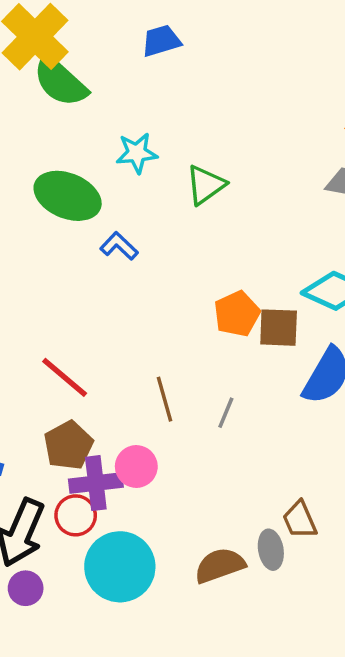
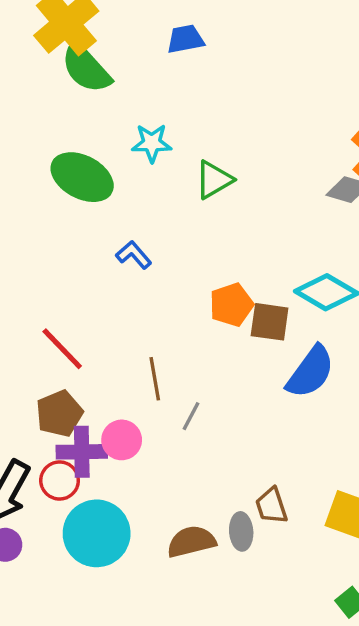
blue L-shape: (119, 246) -> (134, 255), moved
gray line: (226, 413) -> (191, 416), moved

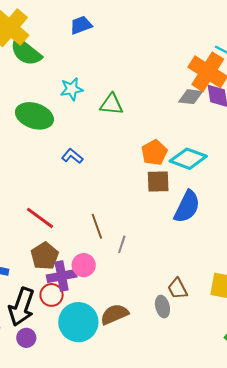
green triangle: (214, 180) -> (112, 104), turned 45
orange pentagon: (231, 305) -> (154, 152), moved
brown semicircle: (191, 542) -> (114, 314), moved

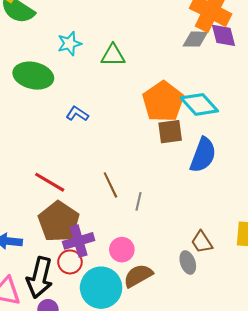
orange pentagon: (154, 152) -> (163, 101), size x1.5
cyan diamond: (188, 159) -> (199, 104), turned 33
brown pentagon: (45, 256) -> (59, 222), size x1.4
pink circle: (84, 265) -> (122, 250), moved

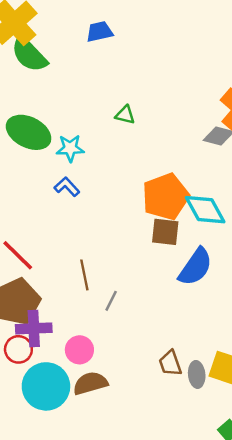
cyan star: (69, 44) -> (70, 148), moved
green triangle: (113, 55) -> (125, 115), moved, size x0.7
gray ellipse: (188, 262) -> (197, 374), moved

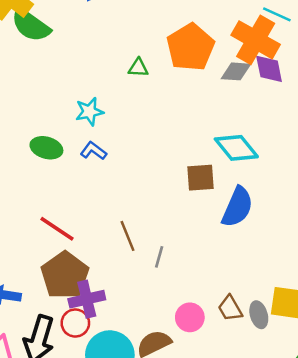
green ellipse: (29, 132) -> (46, 148), moved, size x0.7
orange pentagon: (166, 197) -> (191, 47), moved
pink circle: (79, 350) -> (190, 317), moved

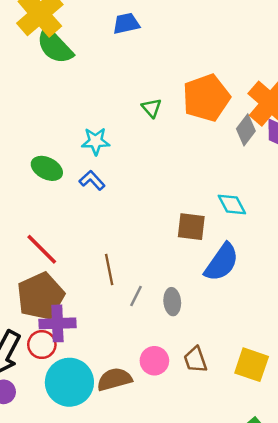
green triangle: (138, 68) -> (151, 108), turned 35
gray diamond: (236, 71) -> (246, 130), turned -68
cyan diamond: (236, 148) -> (232, 204), size x0.7
gray ellipse: (259, 315) -> (172, 302), moved

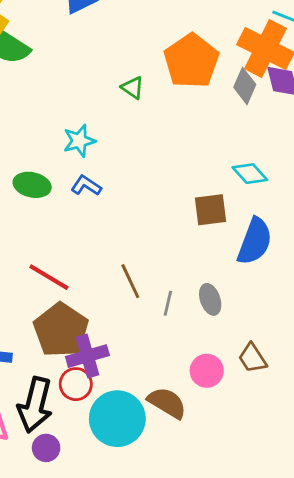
brown semicircle: (114, 379) -> (167, 403), turned 60

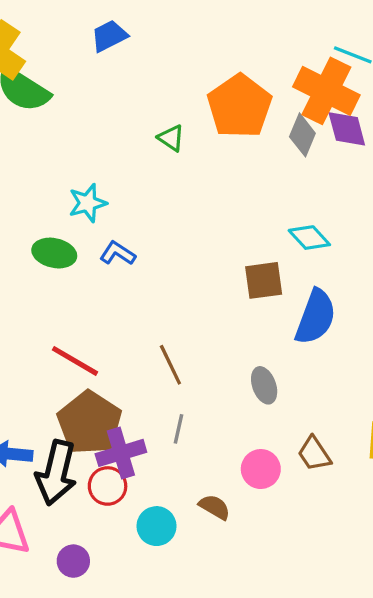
cyan star: (79, 141) -> (88, 203), moved
gray line: (168, 303) -> (178, 429), moved
brown semicircle: (167, 403) -> (215, 507), size x0.7
black arrow: (35, 405) -> (56, 473), moved
cyan circle: (117, 419) -> (157, 526), size x0.6

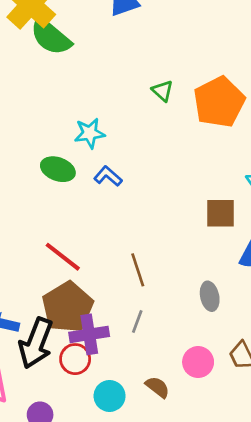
orange pentagon: (240, 106) -> (219, 102), moved

